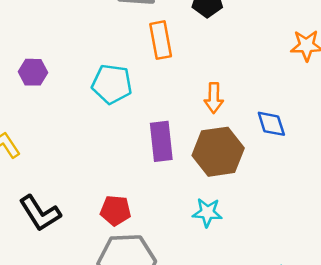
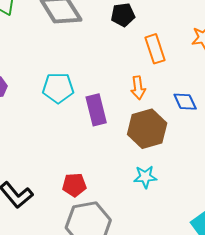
orange rectangle: (161, 40) -> (155, 49), moved
purple rectangle: (161, 141) -> (96, 110), moved

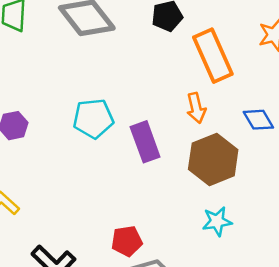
orange rectangle: (155, 49) -> (213, 56), size x1.4

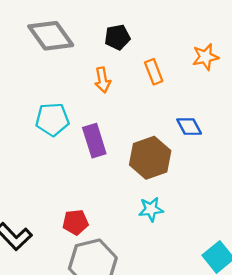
orange rectangle: (213, 56) -> (154, 72), size x0.6
orange arrow: (196, 108) -> (103, 80), moved

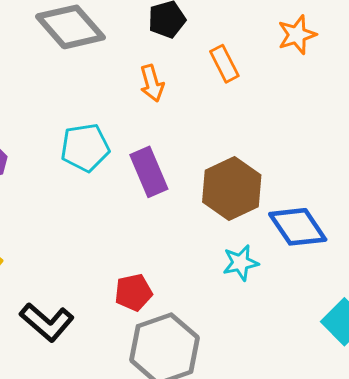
blue diamond: (189, 127) -> (298, 227), moved, size x1.5

